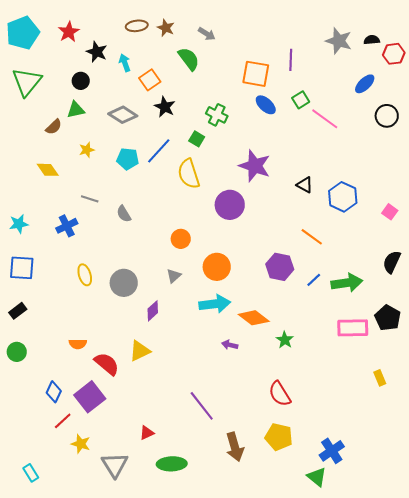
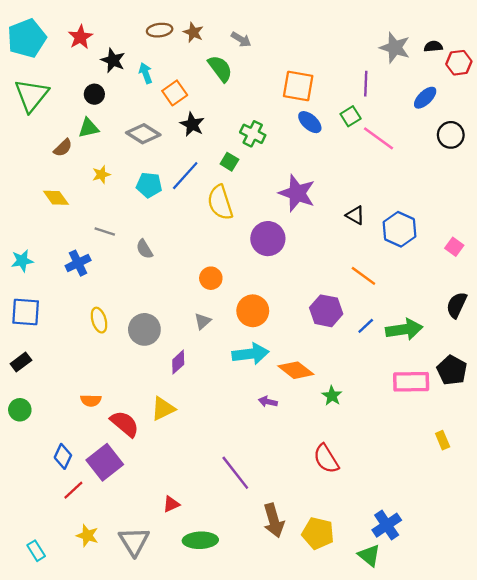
purple line: (291, 60) -> (366, 84), moved
yellow pentagon: (279, 437) -> (318, 533), moved
yellow star: (81, 444) -> (87, 536), moved

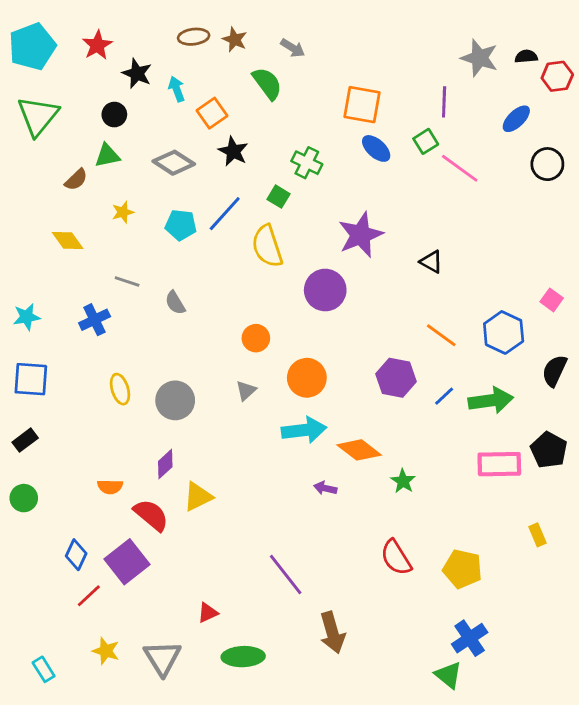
purple star: (297, 193) -> (361, 235), turned 30
blue hexagon: (399, 229) -> (504, 332), moved
purple diamond: (178, 362) -> (165, 464), moved
yellow pentagon: (318, 533) -> (462, 569), moved

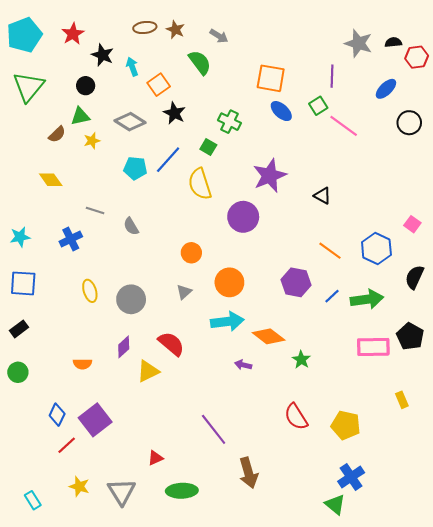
yellow star: (123, 212) -> (92, 141), moved
red semicircle: (151, 515) -> (171, 344), moved

